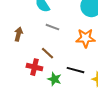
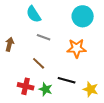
red cross: (34, 67) -> (26, 86), moved

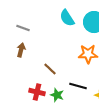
cyan semicircle: (34, 14) -> (67, 18), moved
gray line: (44, 37) -> (23, 28), moved

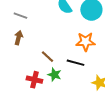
black line: (78, 86) -> (75, 63), moved
green star: (57, 95) -> (54, 75), moved

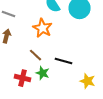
orange star: (85, 42) -> (43, 28), moved, turned 30

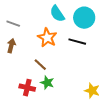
black line: (64, 61) -> (77, 42), moved

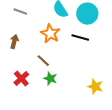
gray line: (13, 24) -> (20, 12), moved
red cross: (27, 88) -> (21, 79), moved, turned 35

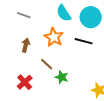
brown arrow: (14, 42) -> (26, 45), moved
green star: (50, 79) -> (62, 77), moved

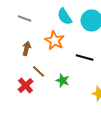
black line: (84, 41) -> (85, 57), moved
brown line: (47, 64) -> (39, 71), moved

